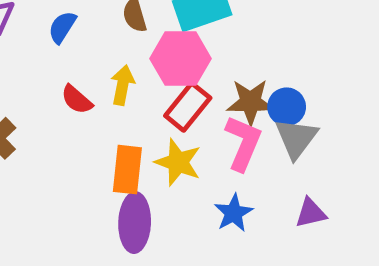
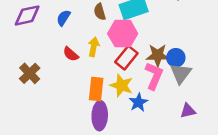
blue star: (234, 213) -> (138, 102), moved

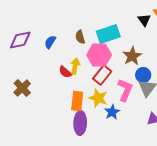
red semicircle: (71, 54) -> (65, 72), moved
brown star: (158, 55) -> (132, 56), moved, turned -30

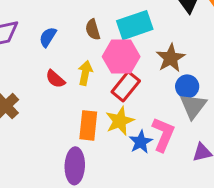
red semicircle: (65, 72) -> (55, 79), moved
pink L-shape: (125, 90) -> (163, 134), moved
yellow star: (98, 98) -> (120, 121), turned 30
purple ellipse: (80, 123) -> (75, 166), moved

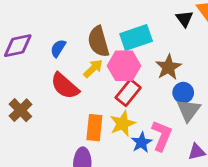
brown semicircle: (93, 30) -> (98, 42), size x1.6
yellow arrow: (85, 73) -> (93, 68), moved, turned 35
red semicircle: (55, 79) -> (65, 86), size x1.6

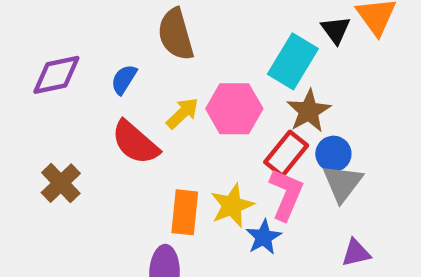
cyan rectangle: (136, 38) -> (293, 61), moved, turned -40
brown semicircle: (98, 42) -> (176, 34), moved
red rectangle: (128, 93) -> (286, 154), moved
pink L-shape: (162, 136) -> (286, 194), moved

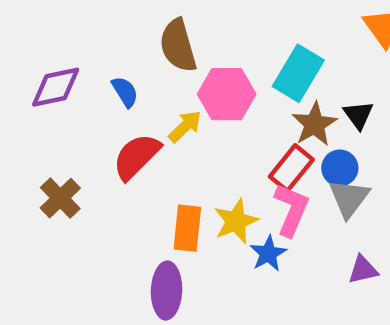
black triangle: (336, 30) -> (358, 115), moved
blue semicircle: (124, 79) -> (125, 92), turned 116
pink hexagon: (234, 109) -> (227, 94), moved
red semicircle: (135, 142) -> (136, 156), turned 94

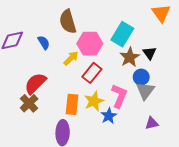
red semicircle: (136, 156) -> (35, 83), moved
red rectangle: (291, 168) -> (92, 73), moved
brown cross: (60, 198) -> (29, 103), moved

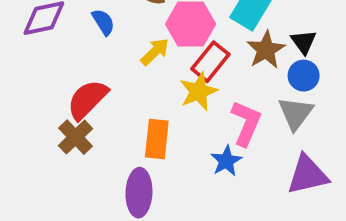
red rectangle: (92, 73) -> (210, 62), moved
blue circle: (141, 77) -> (304, 76), moved
yellow star: (94, 101) -> (198, 91), moved
purple triangle: (152, 123) -> (308, 175), size x1.6

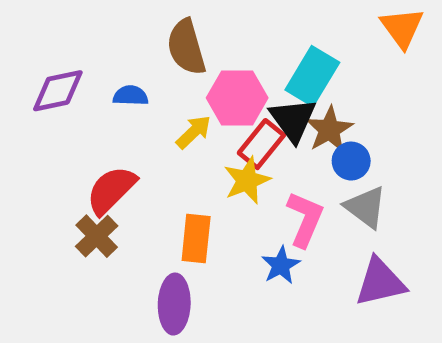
blue semicircle: (103, 22) -> (131, 96), turned -56
black triangle: (304, 42) -> (293, 120), moved, size x1.5
blue circle: (304, 76) -> (351, 161), moved
gray triangle: (296, 113) -> (366, 207), turned -30

